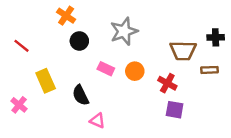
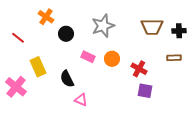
orange cross: (66, 16) -> (46, 17), moved
brown trapezoid: (183, 51) -> (152, 27), moved
pink cross: (19, 105) -> (16, 87), size x1.5

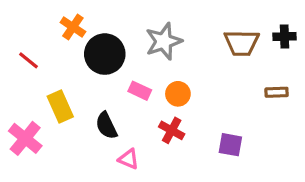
black cross: (179, 31) -> (285, 37), moved
black circle: (66, 34) -> (105, 54), size x1.6
red cross: (139, 69) -> (172, 130), moved

